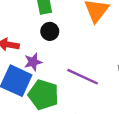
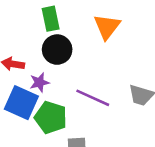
black circle: (50, 31) -> (57, 50), size x1.5

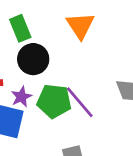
purple line: (93, 98) -> (80, 102), turned 36
green pentagon: (51, 118) -> (54, 101), moved

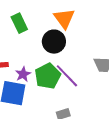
black circle: (33, 59) -> (54, 42), moved
green pentagon: (54, 101) -> (48, 76), turned -30

